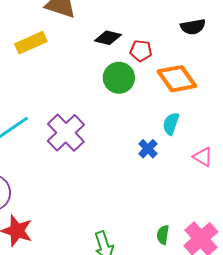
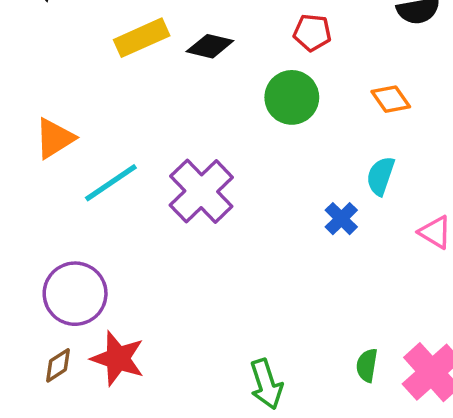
black diamond: (108, 38) -> (210, 46), moved
red pentagon: (141, 51) -> (312, 33), moved
orange diamond: (177, 79) -> (391, 99), size x0.6

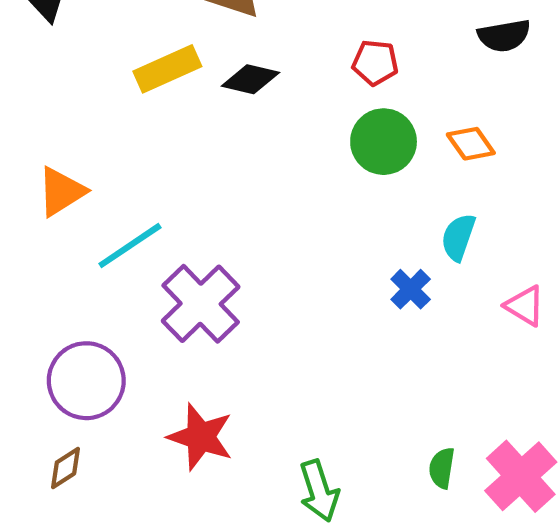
green circle: (292, 97) -> (384, 142), moved
purple cross: (201, 191) -> (201, 304), moved
red star: (118, 358) -> (201, 437), moved

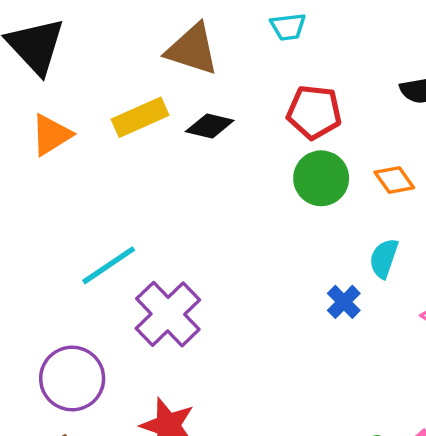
red pentagon: (375, 63) -> (314, 112), size x1.4
orange triangle: (61, 192) -> (51, 135), moved

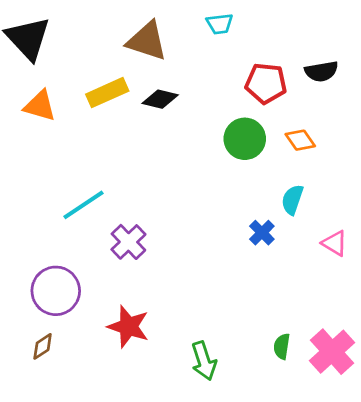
red pentagon: (314, 112) -> (266, 83), moved
orange triangle: (51, 135) -> (40, 106), turned 48
purple cross: (168, 314) -> (128, 242), size x0.7

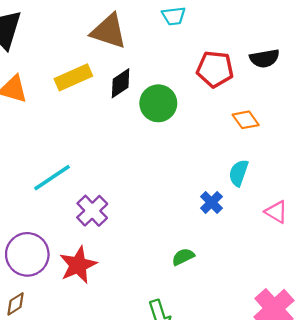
black diamond: (160, 99) -> (121, 83), turned -48
green circle: (245, 139) -> (158, 103), moved
red star: (128, 327) -> (78, 265), moved, turned 30
green semicircle: (282, 346) -> (183, 257), moved, turned 55

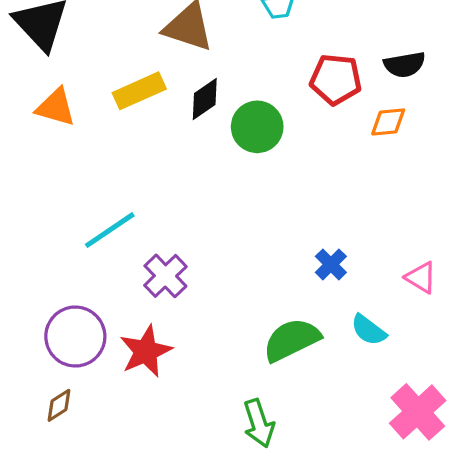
orange diamond: (246, 120) -> (388, 122), moved, turned -60
cyan semicircle: (239, 173) -> (369, 330), moved, turned -72
green semicircle: (183, 257) -> (292, 340), size x1.8

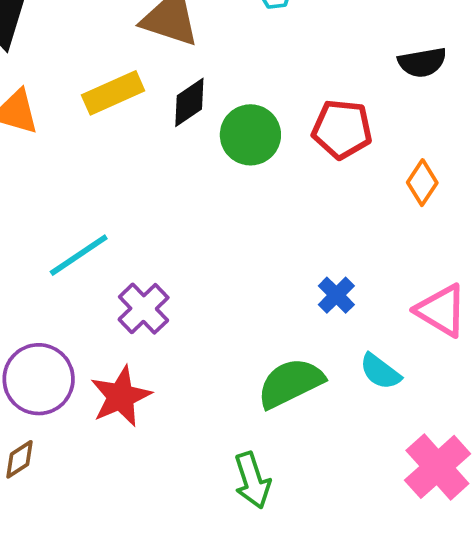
red pentagon: (336, 79) -> (342, 129), moved
orange diamond: (388, 122) -> (422, 183), moved, turned -51
pink triangle: (421, 278) -> (441, 310), size x1.4

